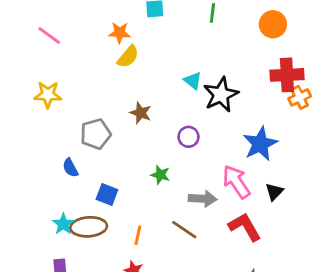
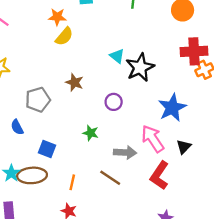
red L-shape: (245, 227) -> (160, 175), turned -116

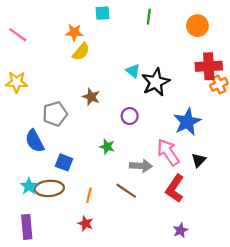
blue semicircle: (17, 127) -> (35, 141), size x1.5

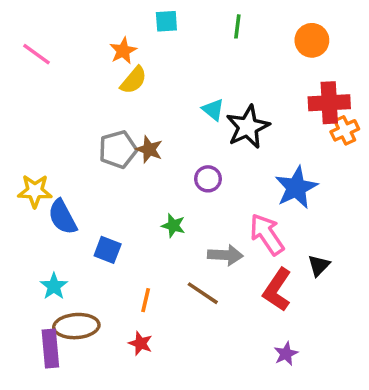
orange star: (74, 32) -> (123, 51), turned -30
yellow star: (17, 82) -> (35, 191), moved
gray pentagon: (55, 114) -> (118, 149), moved
black triangle: (199, 160) -> (319, 265), moved
brown ellipse: (49, 188) -> (76, 326), moved

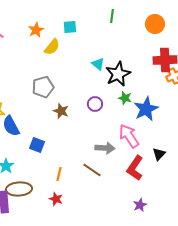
cyan square: (166, 21) -> (70, 27), moved
orange star: (123, 51) -> (36, 30), moved
brown star: (149, 149) -> (61, 111), moved
green star: (173, 226) -> (125, 98), moved

